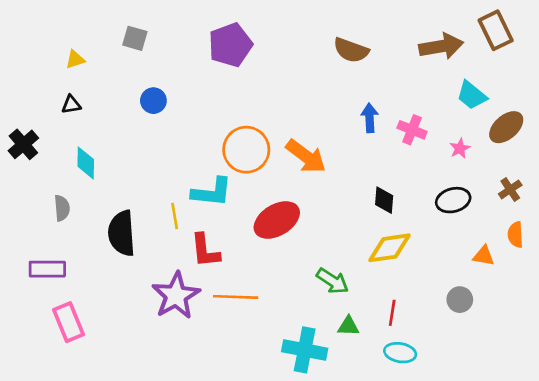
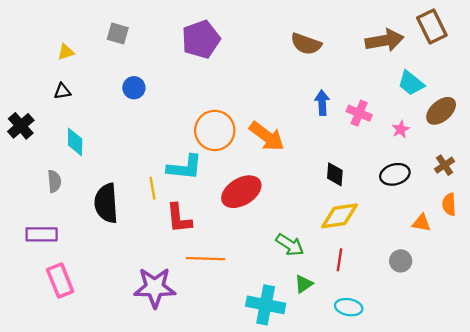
purple star: (176, 296) -> (155, 287), moved, turned 30
red line: (392, 313) -> (339, 260), moved
green triangle: (348, 326) -> (304, 284), turned -36

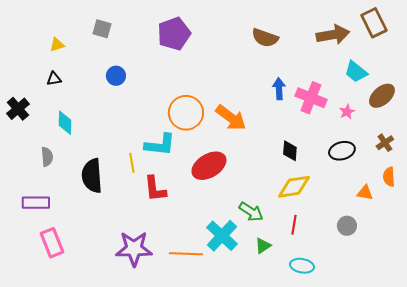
pink cross: (359, 113) -> (311, 98), size x1.4
orange line: (206, 259) -> (186, 254), moved
cyan cross: (266, 305) -> (222, 236), moved, turned 32

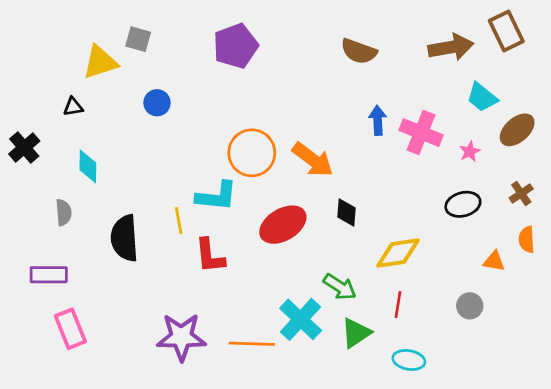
yellow triangle: (57, 45) -> (100, 62), moved, size x1.8
black diamond: (290, 151) -> (347, 212), moved
green triangle: (263, 246) -> (356, 333), size x1.4

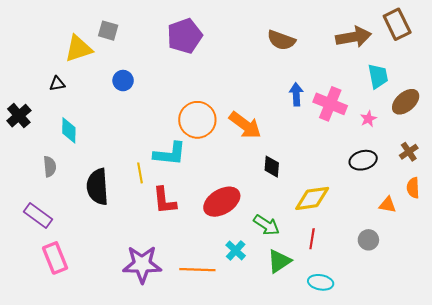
cyan trapezoid: (482, 97) -> (378, 76), turned -140
red ellipse: (283, 225) -> (222, 202), moved
purple rectangle: (49, 275) -> (38, 215), turned 36
cyan cross: (301, 319) -> (236, 250), size x0.6

